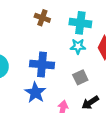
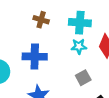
blue cross: (42, 64) -> (35, 57), moved

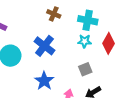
blue cross: (35, 57) -> (44, 46), turned 30

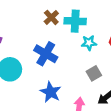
brown cross: (54, 14) -> (51, 17), turned 32
cyan cross: (88, 20) -> (75, 21), moved

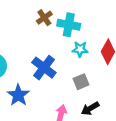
blue cross: (46, 54) -> (44, 68), moved
blue star: (51, 92) -> (18, 95), moved

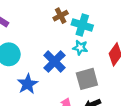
cyan star: (80, 49) -> (80, 48), moved
gray square: (81, 82) -> (87, 79), size x1.5

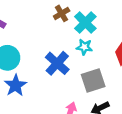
cyan cross: (82, 25) -> (85, 23), turned 30
blue star: (28, 84) -> (16, 85), moved

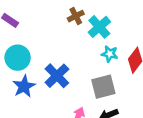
cyan star: (84, 47) -> (110, 54), moved
blue cross: (57, 63) -> (57, 76), moved

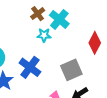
cyan star: (110, 54) -> (44, 35), moved

